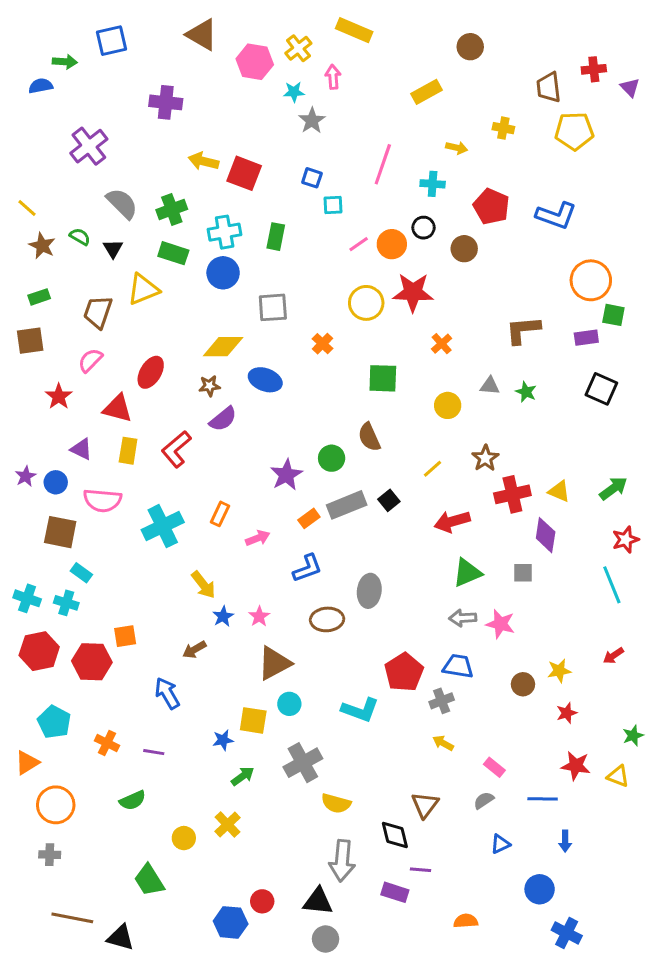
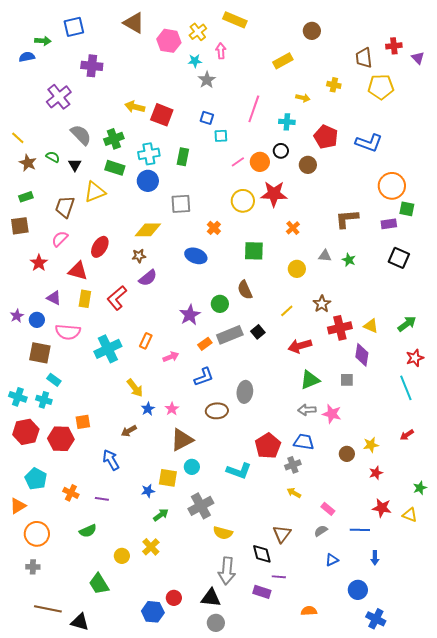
purple cross: (166, 102) -> (92, 66), moved
blue ellipse: (265, 380) -> (196, 256), moved

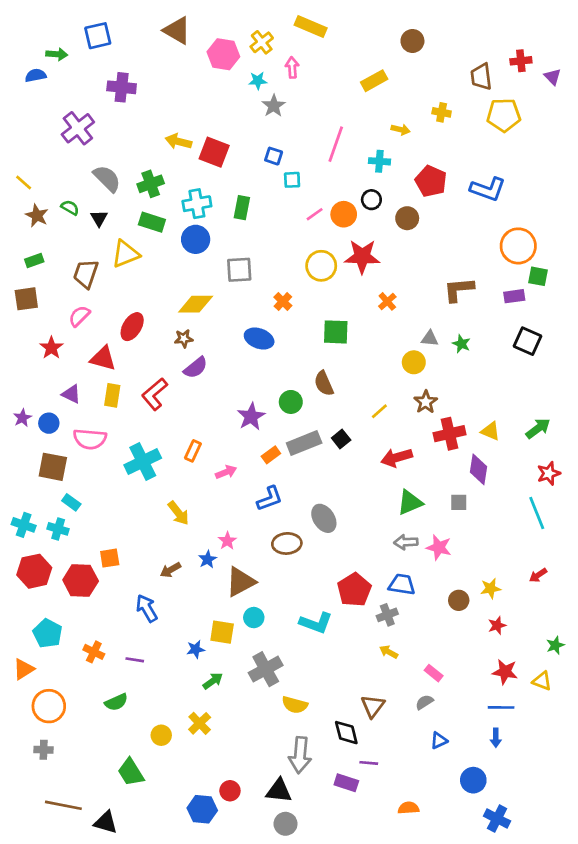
yellow circle: (297, 269) -> (414, 362), moved
gray ellipse: (245, 392) -> (324, 518), turned -40
blue star: (148, 409) -> (207, 559), moved
blue line: (360, 530) -> (501, 707), moved

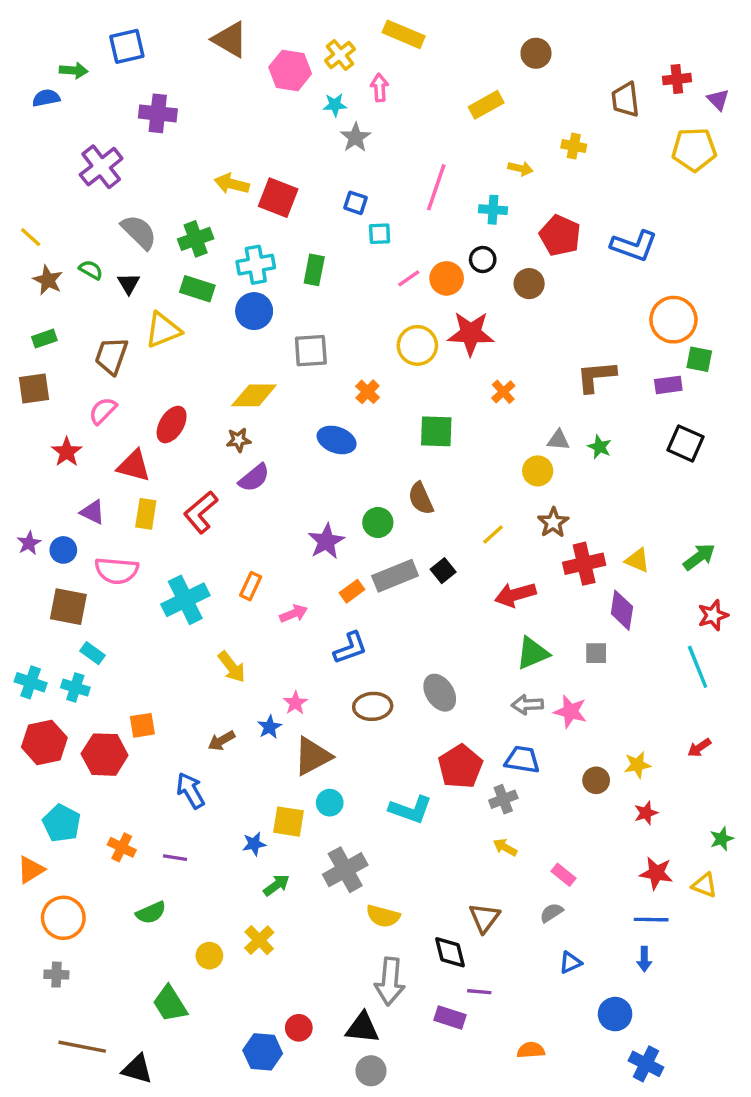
yellow pentagon: (504, 115) -> (694, 149), moved
gray ellipse: (324, 518) -> (440, 693), moved

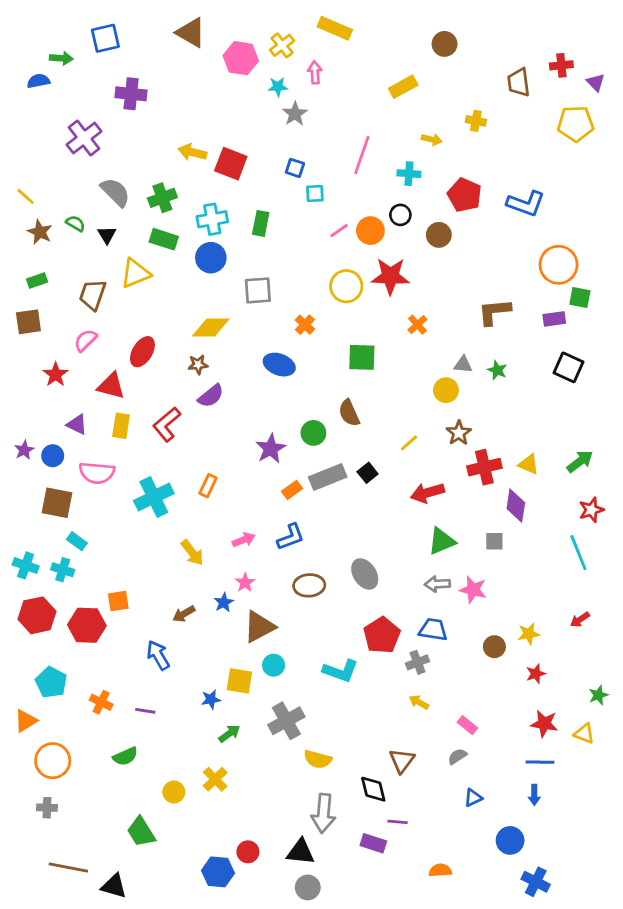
pink arrow: (294, 614) -> (244, 540), moved

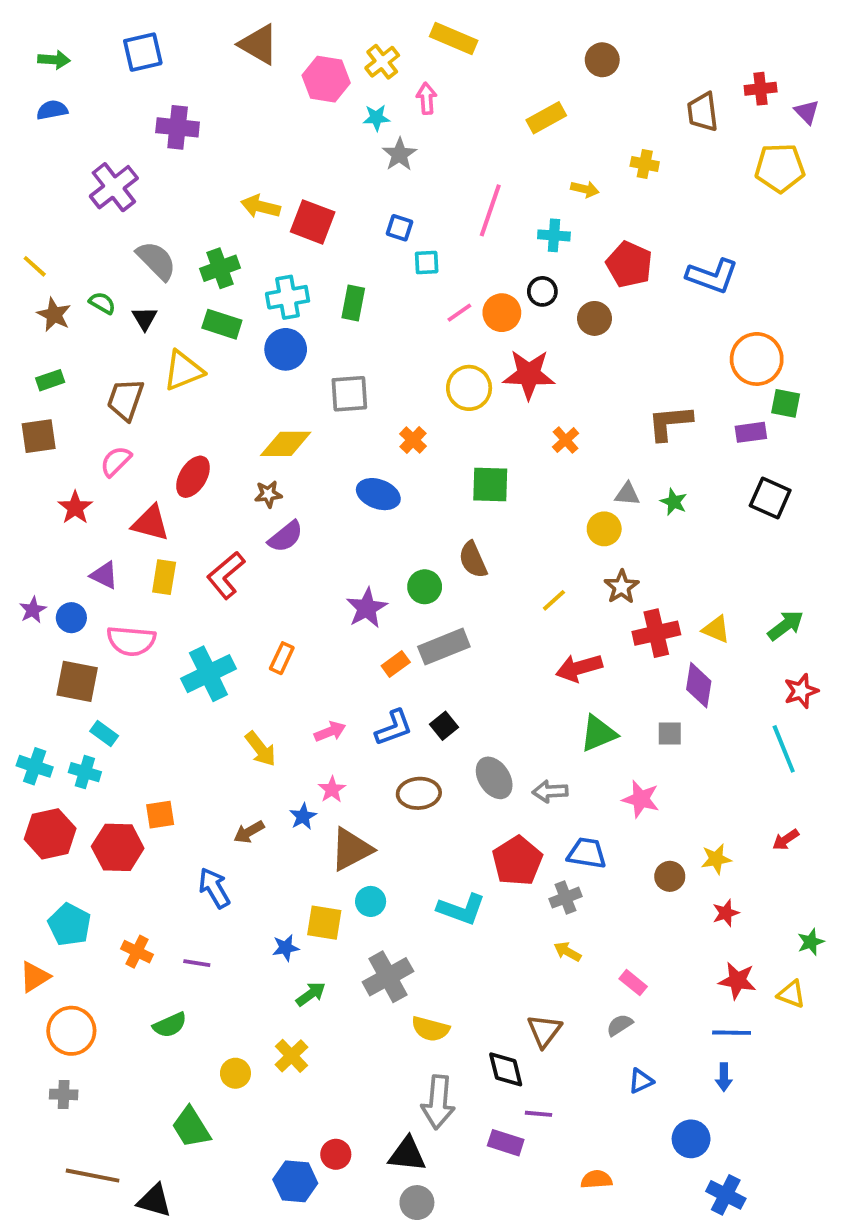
green arrow: (61, 58) -> (54, 60), moved
black square: (368, 473) -> (444, 726), moved
gray arrow: (437, 584) -> (550, 791), moved

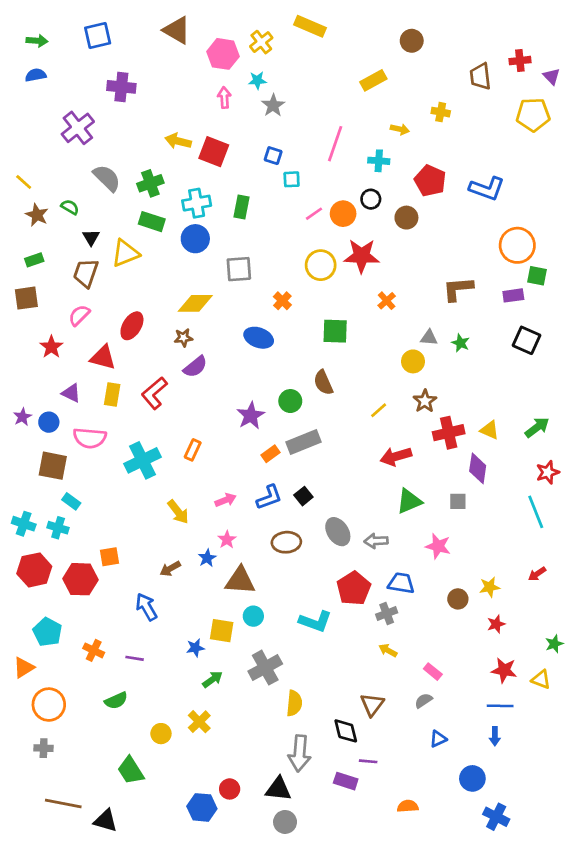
pink arrow: (427, 98) -> (224, 98), moved
black triangle: (145, 318) -> (91, 237), moved
brown triangle: (351, 849) -> (240, 580), turned 32
yellow semicircle: (430, 1029) -> (294, 703), turned -100

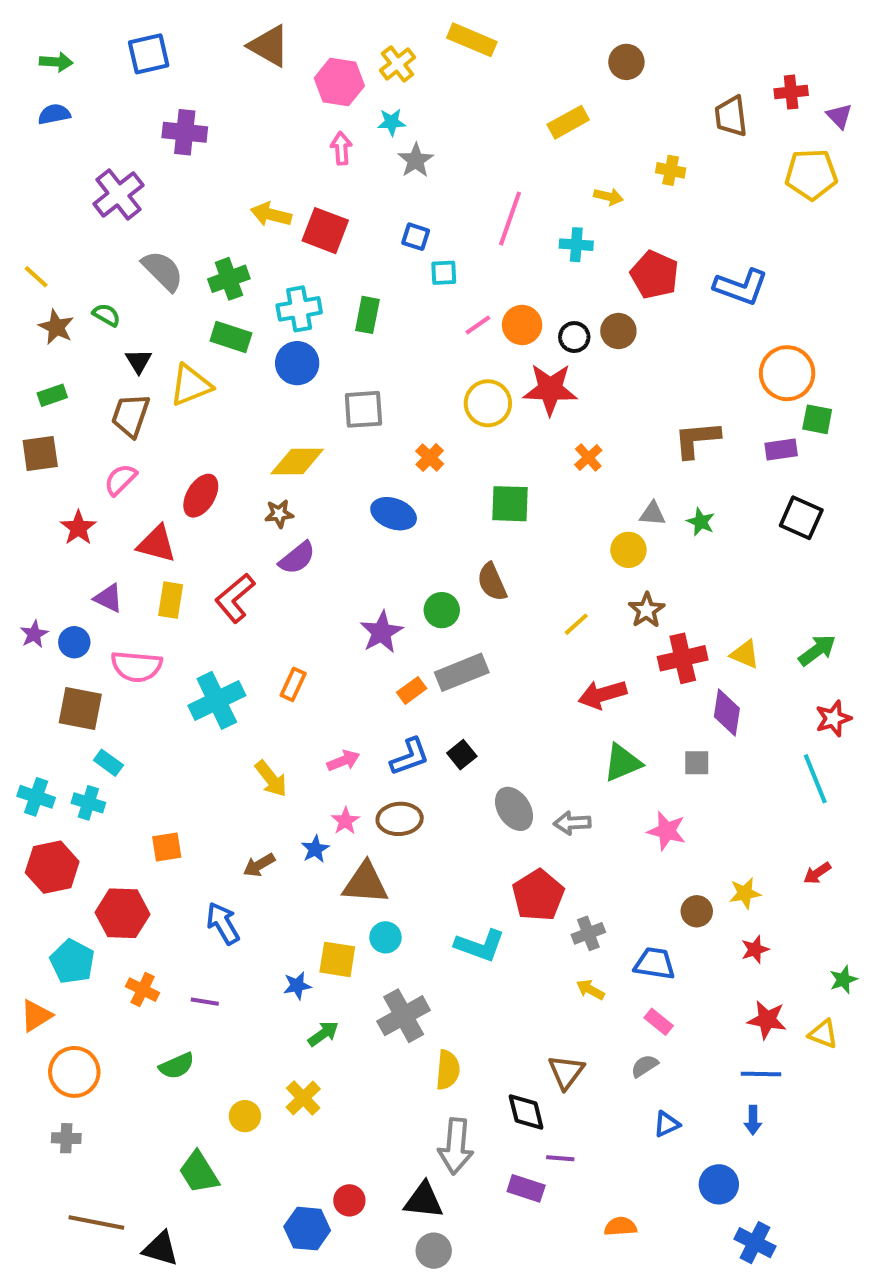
black circle: (371, 199) -> (574, 337), moved
brown ellipse: (286, 542) -> (400, 819), moved
red hexagon: (80, 579) -> (122, 913), moved
blue trapezoid: (401, 583) -> (655, 963), moved

